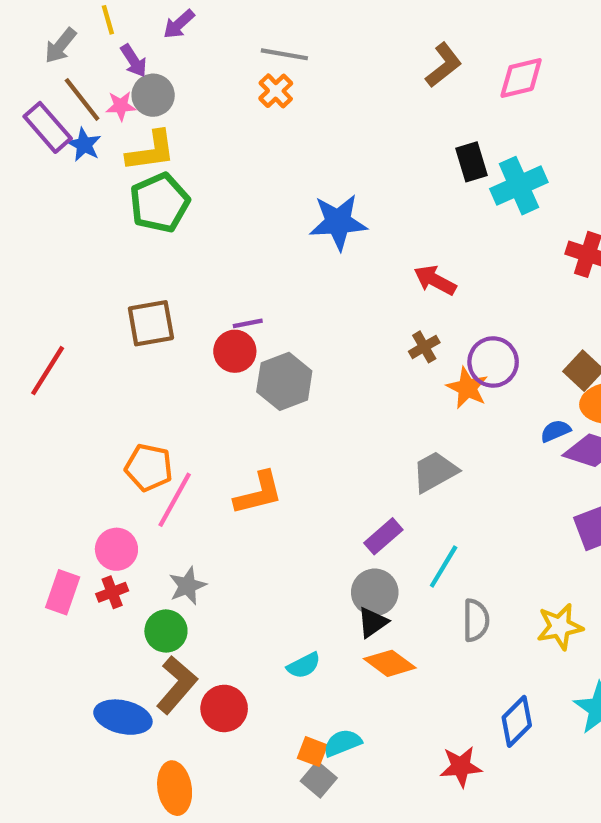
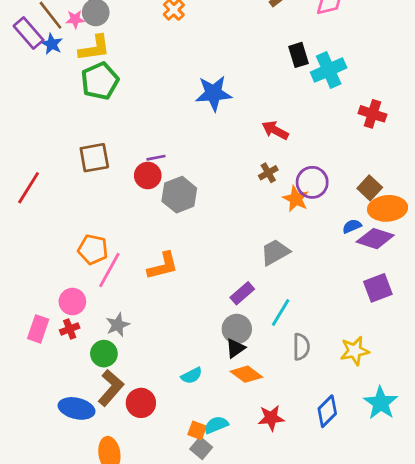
red star: (461, 767) -> (271, 418), moved

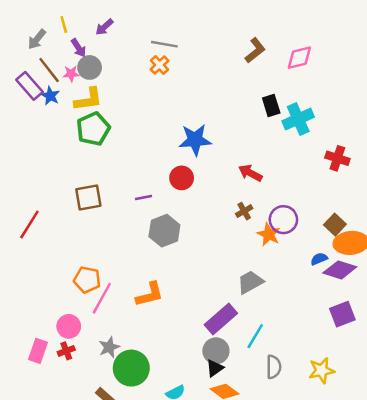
red circle: (148, 175) -> (182, 178), moved
purple rectangle: (242, 293) -> (221, 319), size x1.5
green circle: (104, 354) -> (131, 368), moved, size x1.5

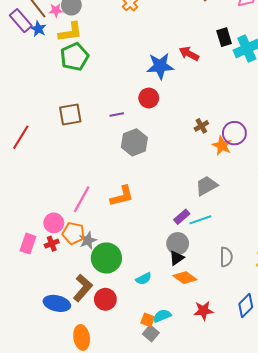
red arrow: (250, 173) -> (189, 54), moved
orange pentagon: (87, 280) -> (73, 233), moved
purple rectangle: (221, 319) -> (182, 217), size x0.6
cyan line: (255, 336) -> (200, 220), moved, turned 40

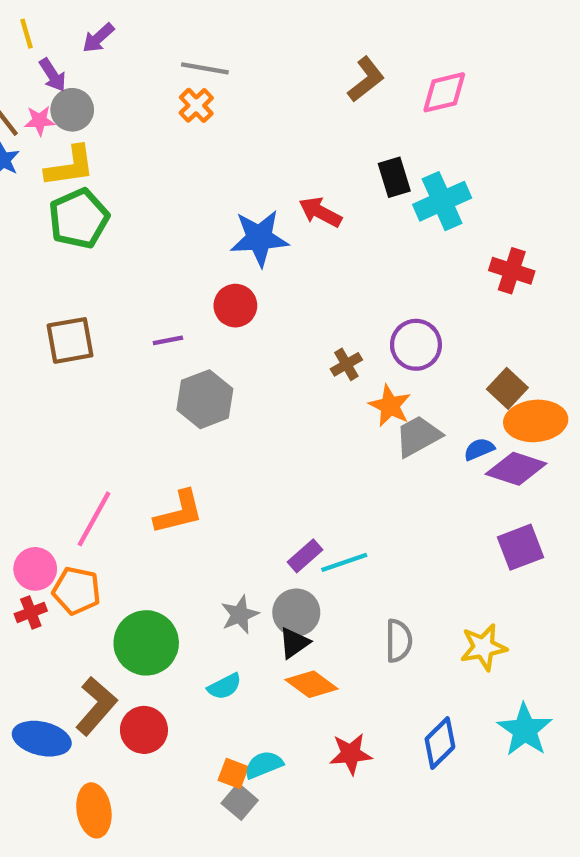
purple circle: (234, 133) -> (416, 345), moved
gray trapezoid: (207, 186) -> (418, 436), moved
gray star: (88, 240) -> (240, 615), moved

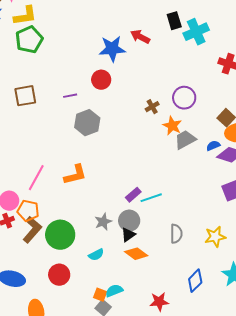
brown L-shape: (96, 706) -> (32, 230), moved
red star: (351, 754) -> (159, 302), moved

